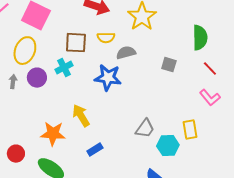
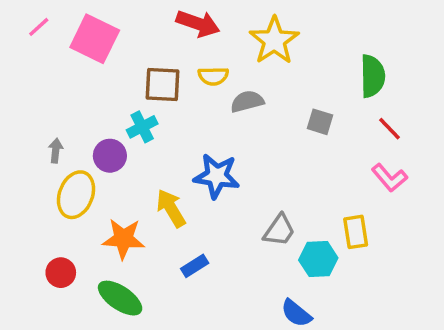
yellow ellipse: (25, 51) -> (76, 195), moved
purple circle: (37, 78) -> (110, 156), moved
blue star: (108, 78) -> (217, 176), moved

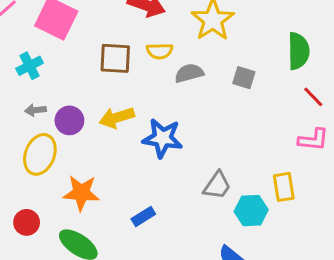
gray square: (320, 122) -> (244, 78), moved
cyan cross: (142, 127) -> (30, 66), moved
gray arrow: (56, 151) -> (35, 110), moved, turned -102
pink L-shape: (389, 178) -> (313, 140), turned -44
yellow arrow: (171, 208) -> (117, 117), moved, turned -76

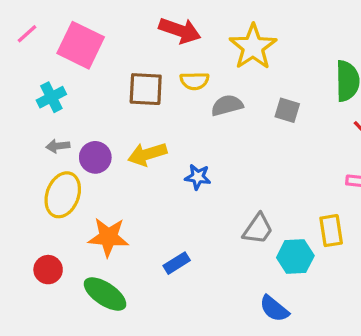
blue star: (163, 138) -> (198, 177), size x0.6

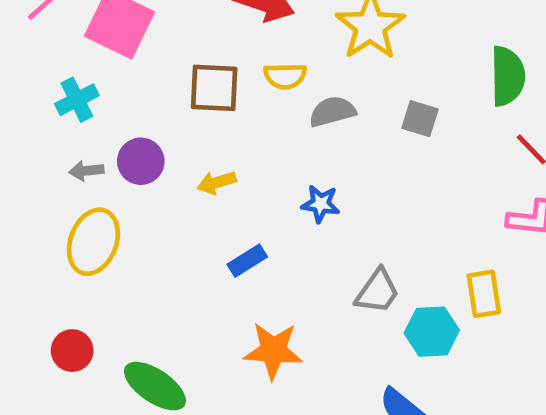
yellow arrow: (147, 154) -> (216, 183), size x0.7
purple circle: (95, 157) -> (141, 161), moved
blue star: (198, 177) -> (321, 204), moved
orange star: (108, 237) -> (273, 351), moved
blue rectangle: (177, 263) -> (247, 261), moved

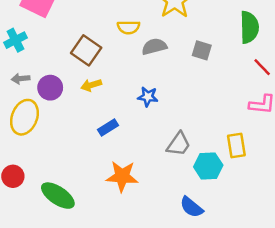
brown square: (214, 88) -> (86, 50), moved, turned 32
purple circle: (141, 161) -> (50, 88), moved

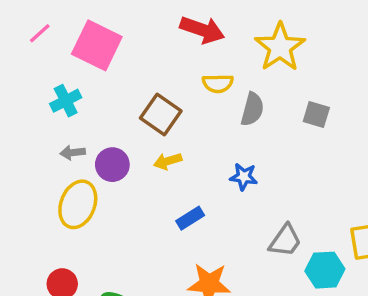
gray semicircle: (154, 47) -> (252, 109), turned 120

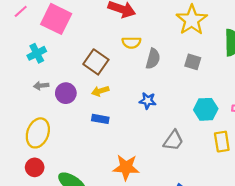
yellow star: (280, 47) -> (192, 20), moved
yellow ellipse: (78, 204) -> (38, 133), moved
blue rectangle: (190, 218) -> (100, 119), moved, turned 42
cyan hexagon: (325, 270) -> (206, 109), moved

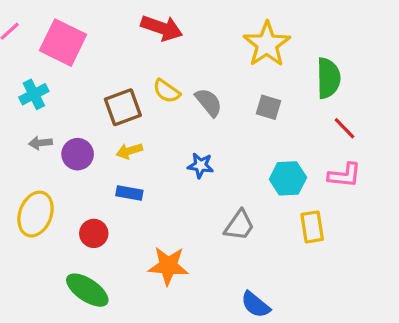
yellow semicircle: (131, 43) -> (167, 91), moved, turned 36
gray semicircle: (153, 59) -> (209, 102), turned -54
brown square: (96, 62) -> (123, 107), turned 35
red circle: (35, 167) -> (94, 233), moved

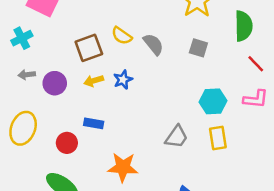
blue star: (201, 165) -> (123, 80), moved, turned -30
blue rectangle: (129, 193) -> (94, 123), moved
yellow rectangle: (312, 227) -> (218, 138), moved

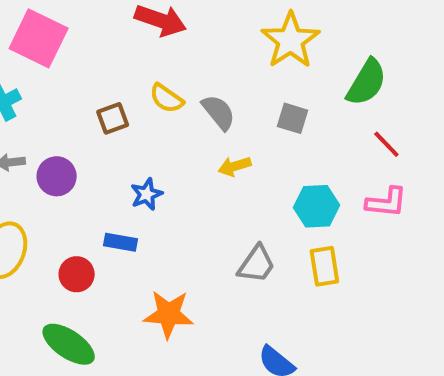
green semicircle: (243, 26) -> (366, 82), turned 32
brown square: (89, 48) -> (113, 118), size x0.7
blue star: (123, 80) -> (147, 194), moved
yellow arrow: (94, 81) -> (234, 166), moved

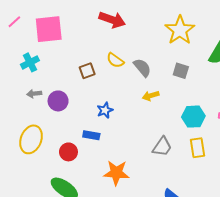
pink square: (39, 38) -> (49, 29), turned -32

